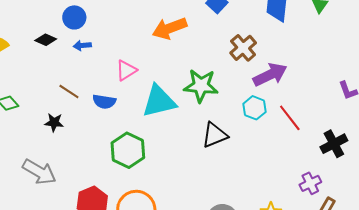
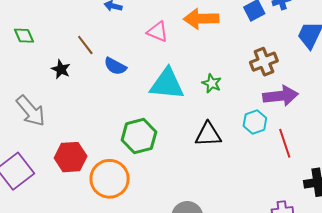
pink triangle: (126, 70) -> (157, 32), moved, turned 35
green star: (201, 86) -> (212, 83), size x0.6
green hexagon: (128, 150) -> (139, 136), moved

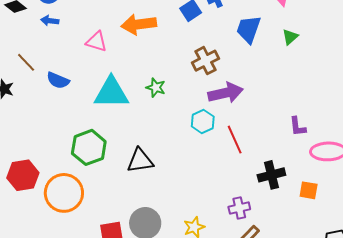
black triangle: (208, 134) -> (140, 161), moved

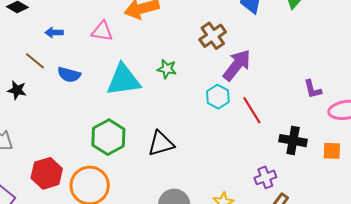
blue arrow: (50, 21) -> (54, 33), moved
purple arrow: (226, 93) -> (237, 65), turned -32
black cross: (271, 175) -> (293, 141), turned 32

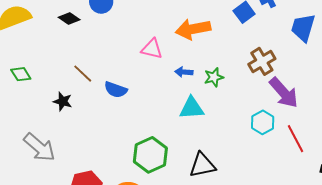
blue arrow: (54, 33) -> (184, 72), moved
purple arrow: (237, 65) -> (284, 93), turned 96
green star: (167, 69) -> (214, 77), moved, turned -30
cyan triangle: (124, 80) -> (192, 108), moved, size x0.7

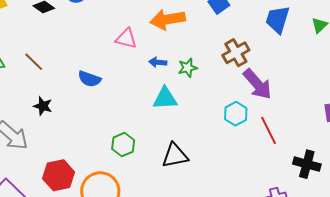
brown line: (83, 74) -> (34, 62), moved
black star: (63, 101) -> (43, 106), moved
green hexagon: (150, 155) -> (123, 145), size x0.7

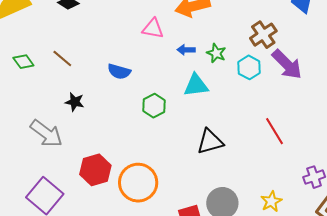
green star: (188, 68) -> (216, 53), turned -30
cyan hexagon: (236, 114) -> (249, 67), moved
red line: (268, 130) -> (275, 131), moved
green hexagon: (123, 145) -> (154, 106), moved

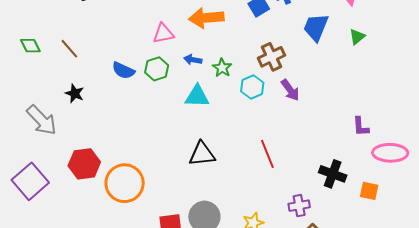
pink triangle: (153, 29) -> (163, 33), turned -30
purple arrow: (287, 64) -> (290, 90), size x0.7
green hexagon: (154, 106) -> (157, 69), moved

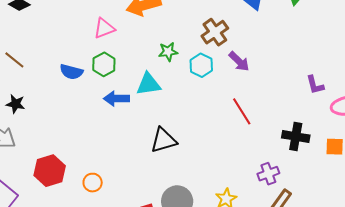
blue arrow: (193, 60) -> (116, 99), moved, size x1.4
green star: (222, 68) -> (168, 52), turned -30
black star: (75, 93) -> (16, 104), moved
red line: (267, 154) -> (242, 111), moved
orange circle: (125, 183) -> (93, 183), size x0.5

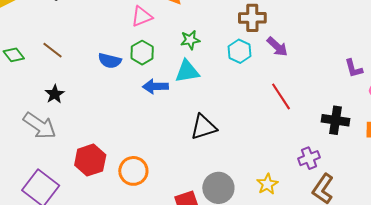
brown cross: (215, 32) -> (252, 18), turned 36
green star: (168, 52) -> (190, 40), moved
black star: (16, 104) -> (55, 94), turned 30
orange circle: (93, 183) -> (133, 171), size x1.5

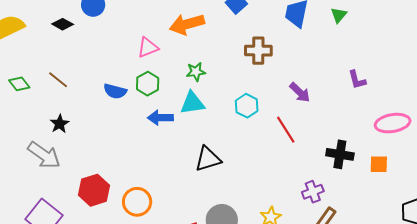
purple arrow: (277, 47) -> (300, 92), moved
cyan hexagon: (239, 51) -> (247, 106), moved
purple L-shape: (354, 68) -> (357, 80), moved

